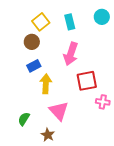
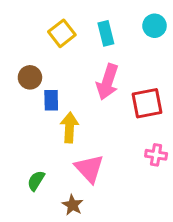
brown circle: (32, 42) -> (30, 77), moved
blue rectangle: (34, 66) -> (51, 100), turned -64
red square: (87, 81) -> (147, 103), moved

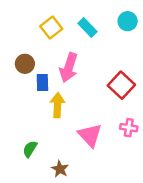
cyan rectangle: (106, 33) -> (88, 27), turned -30
pink arrow: (107, 82) -> (69, 68), moved
red square: (147, 103) -> (121, 85), turned -36
pink triangle: (89, 169) -> (90, 135), moved

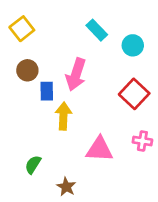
cyan circle: (128, 21) -> (133, 45), moved
yellow square: (51, 27) -> (22, 29), moved
pink triangle: (90, 135) -> (99, 149), turned -44

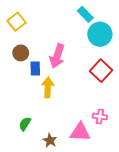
cyan rectangle: (97, 30) -> (85, 14), moved
cyan circle: (133, 45) -> (100, 34), size x1.5
pink cross: (142, 141) -> (100, 117), moved
pink triangle: (99, 149) -> (80, 132), moved

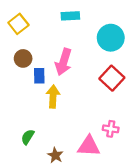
cyan rectangle: (85, 14) -> (70, 16), moved, turned -49

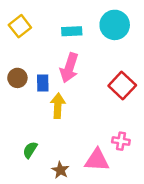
cyan rectangle: (70, 16) -> (72, 31), moved
cyan circle: (111, 38) -> (115, 25), moved
brown circle: (23, 58) -> (17, 78), moved

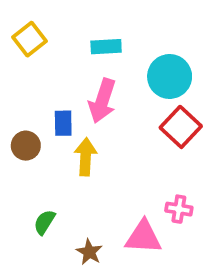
cyan circle: (115, 25) -> (170, 76), moved
brown circle: (17, 78) -> (26, 146), moved

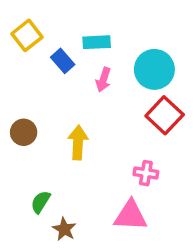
pink arrow: (102, 101) -> (103, 80), moved, size x0.6
blue rectangle: (63, 123) -> (63, 61), moved, turned -40
pink cross: (179, 209) -> (146, 173), moved
brown star: (89, 252) -> (64, 229), moved

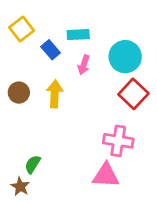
brown circle: (24, 132) -> (19, 93), moved
yellow arrow: (78, 142) -> (55, 94), moved
pink cross: (146, 173) -> (118, 141), size x1.5
brown star: (64, 229) -> (20, 186), moved

